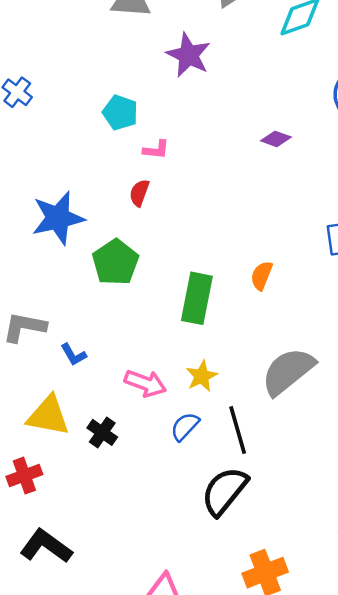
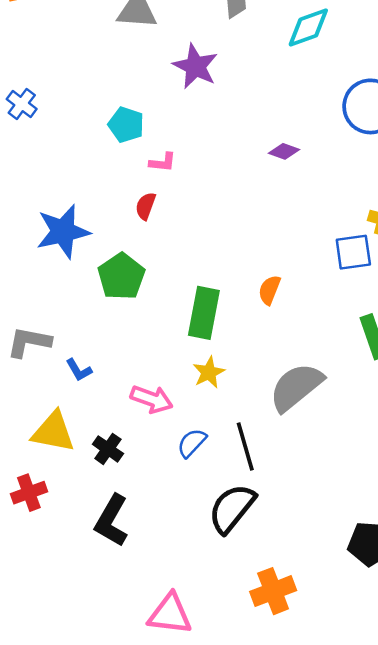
yellow star: (202, 376) -> (209, 372), moved
black L-shape: (46, 546) -> (112, 521), moved, turned -96

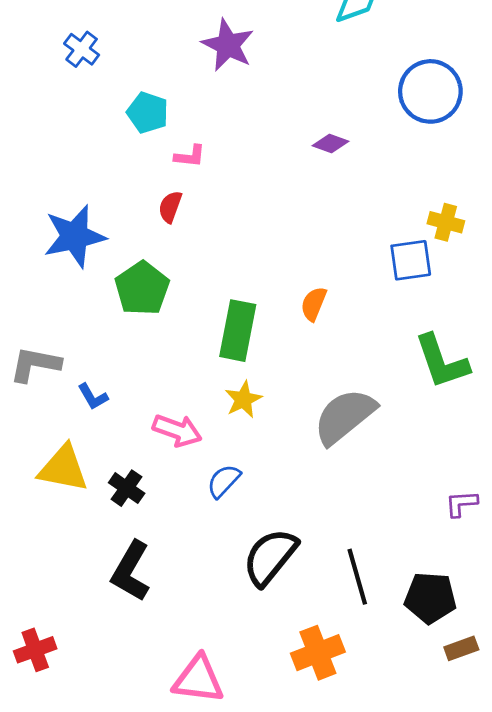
blue cross: (22, 104) -> (82, 49), moved
black line: (245, 447) -> (357, 577), moved
red cross: (29, 493) -> (35, 650), moved

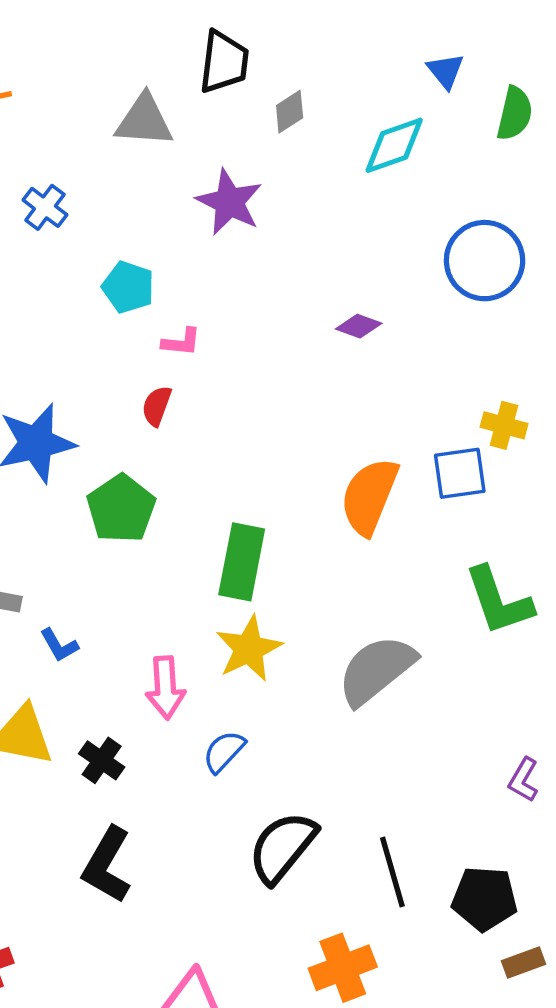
orange semicircle: (314, 304) -> (369, 496), moved, size x1.8
yellow star: (243, 399) -> (249, 649), size x1.4
pink arrow: (177, 430) -> (165, 688), turned 66
purple L-shape: (461, 504) -> (524, 780), turned -56

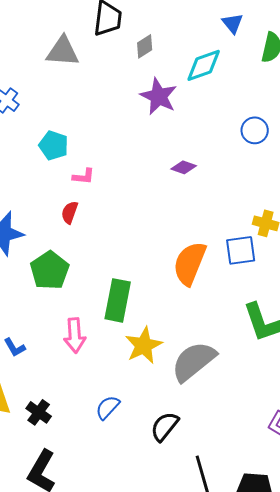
purple star: (229, 202) -> (159, 96), moved
blue circle: (485, 261) -> (255, 130), size x0.6
yellow star: (249, 649) -> (144, 345), moved
pink arrow: (165, 688) -> (75, 335), moved
black semicircle: (282, 847) -> (165, 426), moved, size x0.7

